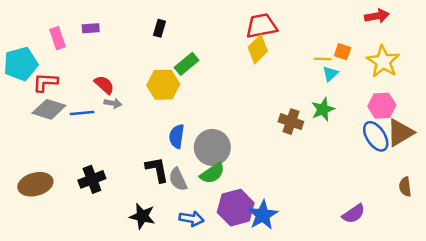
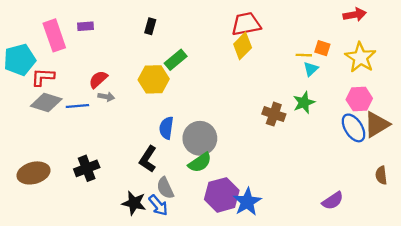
pink rectangle: (58, 38) -> (54, 35), size x1.5
red semicircle: (104, 85) -> (98, 79), turned -84
black L-shape: (157, 170) -> (148, 159), turned -136
gray semicircle: (178, 179) -> (165, 188), moved
blue arrow: (191, 219) -> (158, 205), moved, turned 40

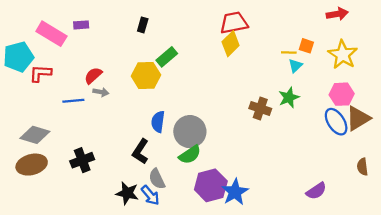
pink rectangle: (54, 35) -> (51, 34), turned -40
gray diamond: (46, 102) -> (35, 135), moved

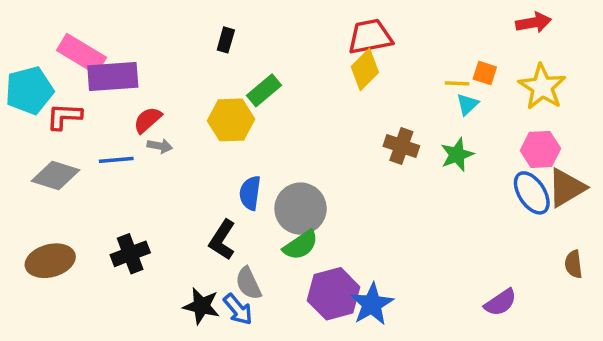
purple rectangle: (81, 25) -> (113, 76), moved, size x2.0
brown cross: (260, 108) -> (401, 146), moved
gray diamond: (35, 135) -> (55, 176), moved

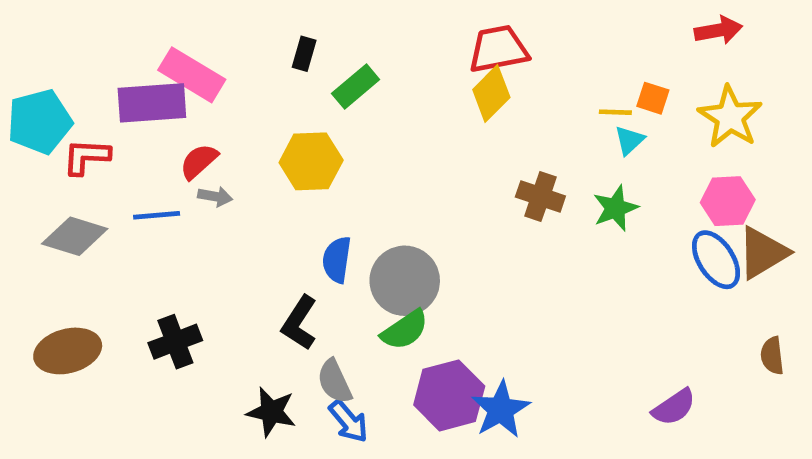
pink rectangle: (82, 54) -> (192, 75), moved
green rectangle: (264, 90) -> (356, 86), moved
blue arrow: (238, 309) -> (349, 421), moved

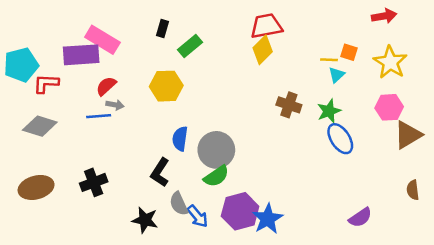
blue line: (157, 215) -> (99, 116), moved
blue ellipse: (716, 260) -> (340, 139), moved
blue arrow: (349, 421) -> (198, 216), moved

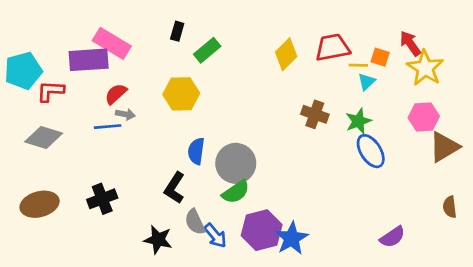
red arrow: (384, 16) -> (410, 43), moved, turned -115
red trapezoid: (266, 26) -> (333, 48), moved

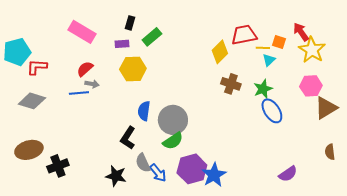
yellow diamond: (286, 54) -> (220, 52), moved
purple rectangle: (89, 60) -> (122, 44), moved, size x0.5
black cross: (102, 199) -> (58, 166), moved

